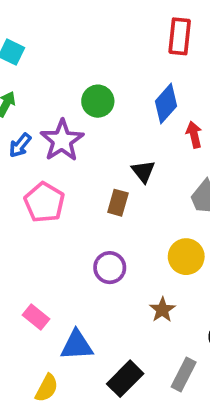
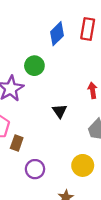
blue diamond: (166, 104) -> (57, 34), moved
brown rectangle: (118, 203) -> (17, 143), moved

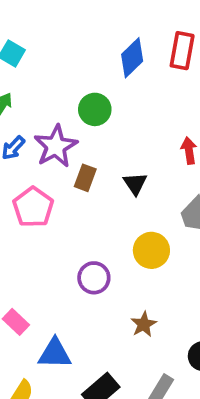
brown rectangle: (17, 143) -> (85, 178), moved
yellow circle: (83, 165) -> (151, 250), moved

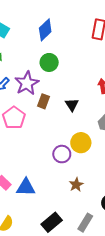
blue diamond: (132, 58) -> (45, 30), moved
purple circle: (94, 278) -> (62, 154), moved
blue triangle: (55, 353) -> (26, 187), moved

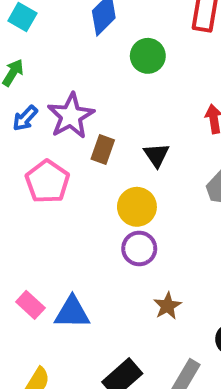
green circle: (49, 62) -> (148, 56), moved
yellow circle: (81, 143) -> (137, 207), moved

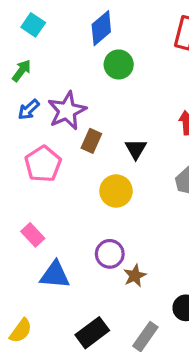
green circle: (148, 56) -> (119, 64), moved
purple circle: (139, 248) -> (110, 254), moved
pink rectangle: (30, 305) -> (33, 235), moved

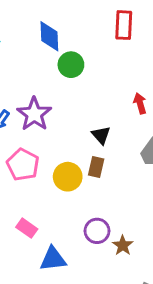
blue diamond: (101, 28) -> (49, 36), turned -40
brown rectangle: (91, 141) -> (96, 167), moved
yellow circle: (116, 191) -> (68, 177), moved

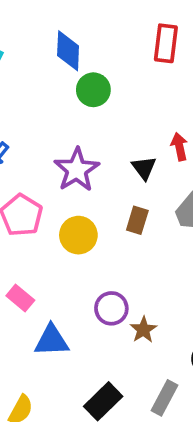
purple star: (34, 114) -> (77, 170), moved
black triangle: (101, 135) -> (144, 168), moved
brown rectangle: (96, 167) -> (137, 220), moved

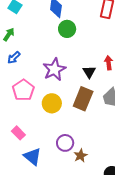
brown rectangle: (137, 220) -> (83, 99), size x1.6
blue triangle: (52, 341) -> (32, 157), turned 36

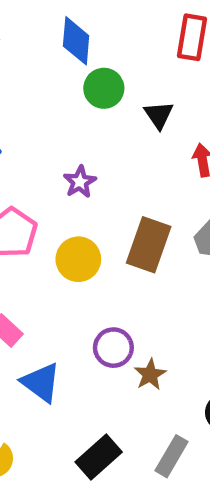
purple star: (54, 69) -> (80, 182), size x0.6
black triangle: (89, 72) -> (159, 115), moved

